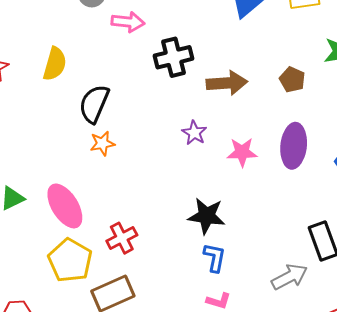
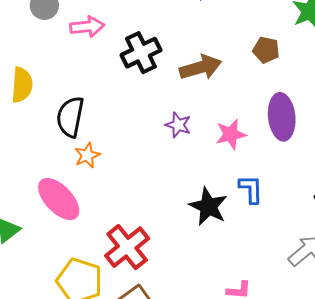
pink ellipse: (65, 206) -> (59, 199), moved
black star: (207, 216) -> (208, 207), turned 30
red cross: (122, 238) -> (127, 247), size x1.4
blue L-shape: (215, 258) -> (251, 189), moved

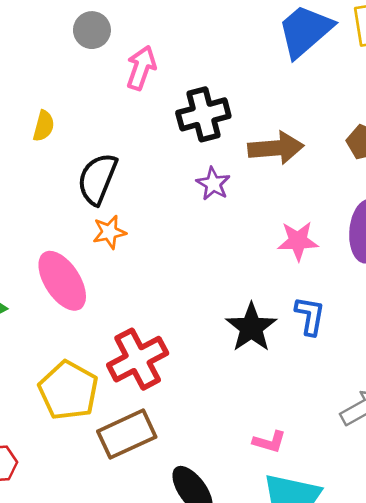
pink arrow: (87, 27) -> (141, 68), turned -76
yellow semicircle: (22, 85) -> (44, 126), size x0.7
purple star: (178, 125) -> (213, 184), moved

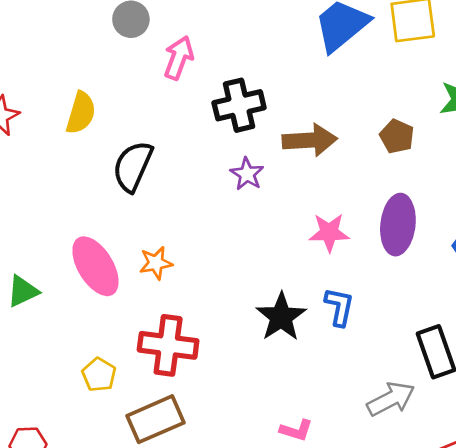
yellow semicircle: (44, 126) -> (81, 113), size x1.4
orange star: (109, 232) -> (156, 263), moved
red cross: (138, 359) -> (168, 345), turned 34
yellow pentagon: (68, 390) -> (99, 375), size x0.6

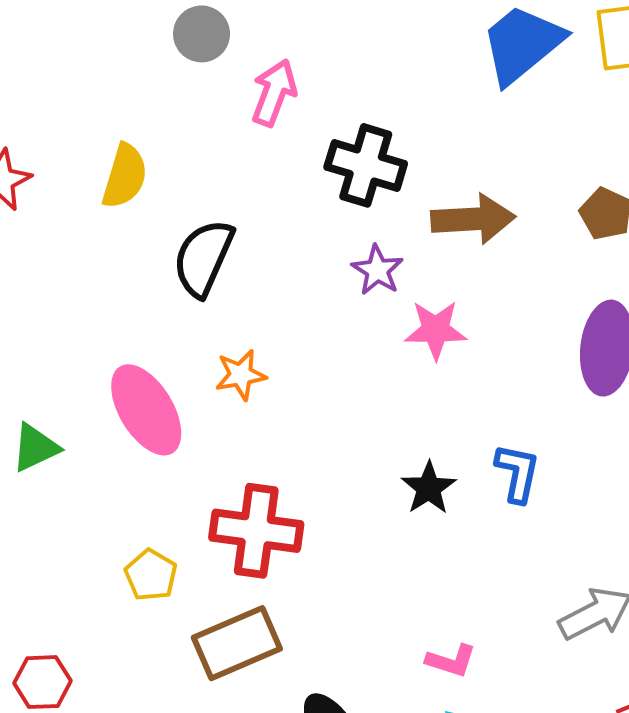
black cross: (239, 105) -> (366, 165), turned 30
pink star: (329, 233) -> (436, 330), moved
orange star: (156, 263) -> (241, 375), moved
black star: (281, 317) -> (429, 488), size x0.7

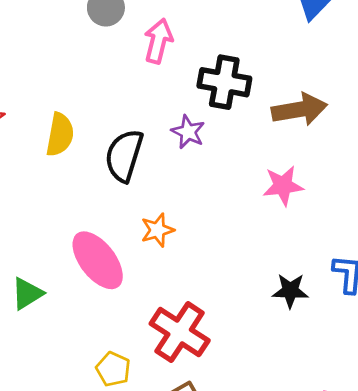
yellow semicircle: (125, 176) -> (60, 135), moved
purple star: (377, 270) -> (188, 132), moved
black star: (429, 488) -> (290, 291), turned -30
red cross: (256, 531) -> (180, 332), turned 32

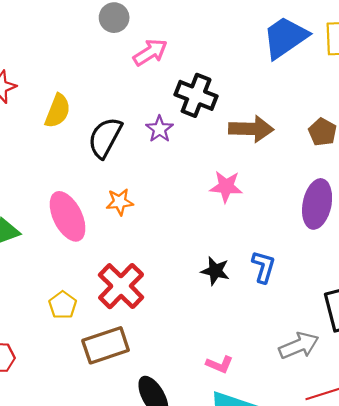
pink arrow: (158, 41) -> (150, 52), turned 32

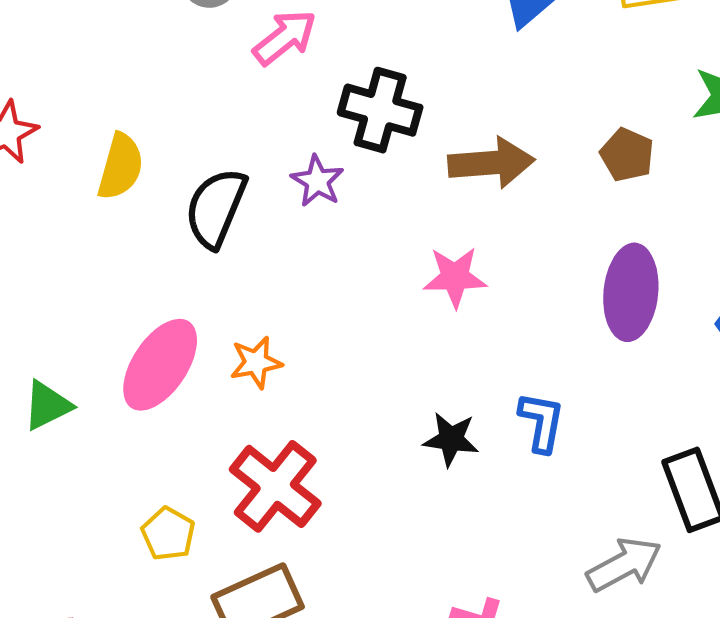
orange star: (120, 202) -> (256, 362), moved
pink ellipse: (68, 216) -> (160, 365), turned 66

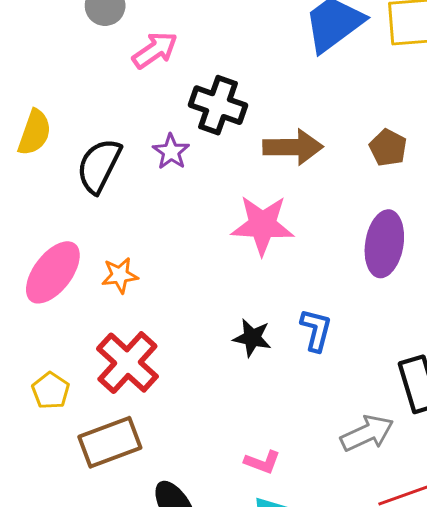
pink star: (455, 277) -> (262, 225), size x1.4

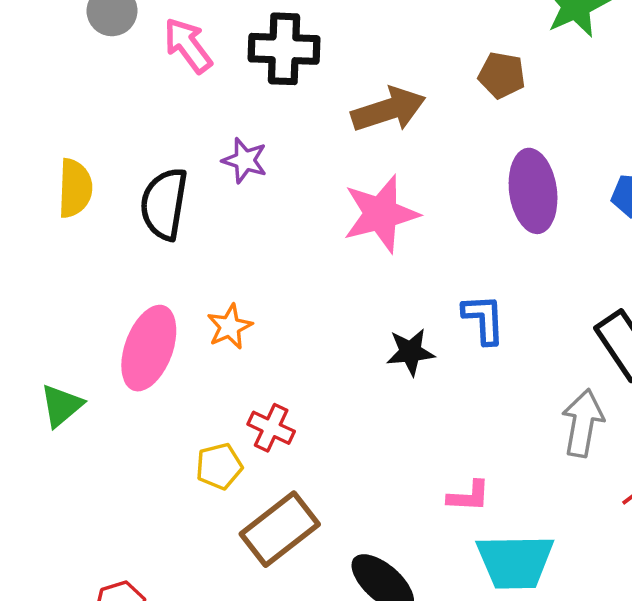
pink arrow: (155, 50) -> (188, 45), turned -75
black cross: (218, 105) -> (284, 49), moved
red cross: (127, 363) -> (271, 428), size x0.6
yellow pentagon: (51, 391) -> (219, 466), moved, turned -30
gray arrow: (367, 433) -> (583, 423), turned -38

